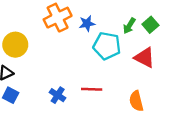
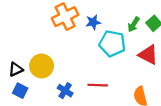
yellow circle: (15, 45) -> (42, 66), moved

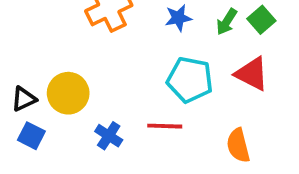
blue star: (93, 22) -> (178, 18), moved
cyan pentagon: (112, 44) -> (190, 80), moved

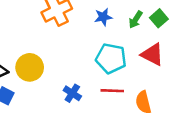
red line: (165, 126) -> (112, 91), moved
blue cross: (109, 136) -> (72, 93), moved

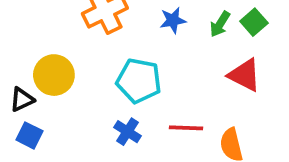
cyan pentagon: (111, 58) -> (139, 81), moved
yellow circle: (30, 67) -> (54, 75), moved

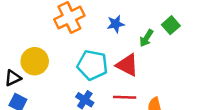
green arrow: (220, 24) -> (146, 38), moved
red triangle: (245, 75) -> (127, 65), moved

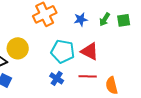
green square: (171, 25) -> (124, 20), turned 32
green arrow: (146, 38) -> (105, 19), moved

